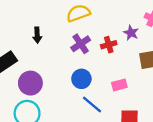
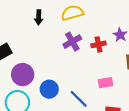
black arrow: (37, 35) -> (39, 17), moved
blue circle: (81, 79) -> (49, 89), moved

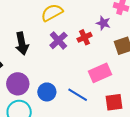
black arrow: (39, 17) -> (22, 43), moved, size x1.5
pink rectangle: (106, 83) -> (100, 73), size x1.5

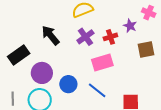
black arrow: (22, 43) -> (51, 35), turned 145
pink rectangle: (100, 73) -> (102, 63), moved

